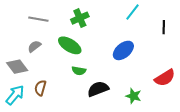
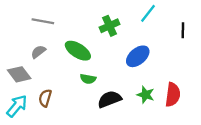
green cross: (80, 18) -> (110, 26), moved
red semicircle: (165, 78) -> (173, 95), moved, turned -50
green star: (133, 96) -> (146, 95), moved

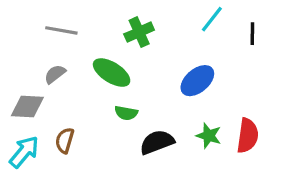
green cross: (110, 26) -> (139, 32), moved
black line: (183, 30) -> (252, 34), moved
gray diamond: (19, 74) -> (27, 106), turned -50

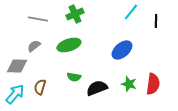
green cross: (139, 32) -> (75, 14), moved
green ellipse: (112, 73) -> (69, 45), turned -50
green semicircle: (126, 113) -> (74, 77), moved

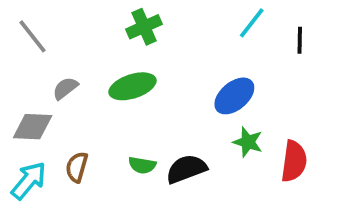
gray line: (38, 19) -> (33, 36), moved, turned 42
green semicircle: (74, 77) -> (142, 165), moved
green star: (129, 84) -> (248, 142), moved

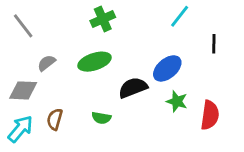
black line: (300, 40) -> (214, 44), moved
black semicircle: (186, 169) -> (133, 88), moved

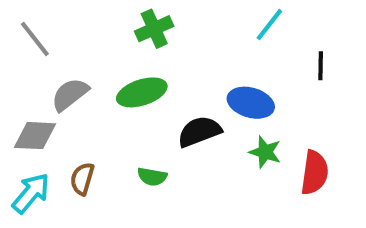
gray semicircle: (46, 63) -> (70, 94), size x1.4
blue ellipse: (167, 68) -> (251, 103), turned 56

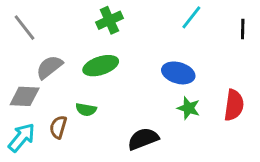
black line: (321, 66) -> (243, 29), moved
black semicircle: (199, 131) -> (143, 139), moved
red semicircle: (314, 173) -> (234, 105), moved
green semicircle: (152, 177) -> (86, 110), moved

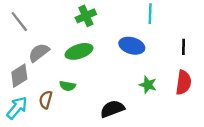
cyan line: (191, 17) -> (150, 14), turned -36
black line: (243, 29) -> (184, 47), moved
blue ellipse: (178, 73) -> (132, 46), moved
gray diamond: (25, 96) -> (19, 76), turned -35

